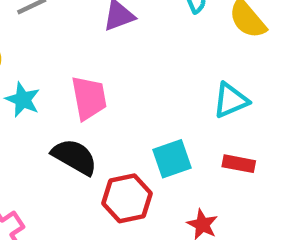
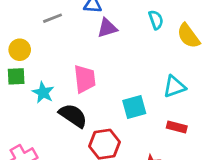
cyan star: (23, 100) -> (43, 92), moved
cyan square: (172, 159) -> (134, 107), moved

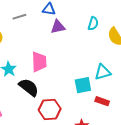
cyan semicircle: (156, 20) -> (93, 24), turned 32
cyan square: (134, 107) -> (83, 85), moved

